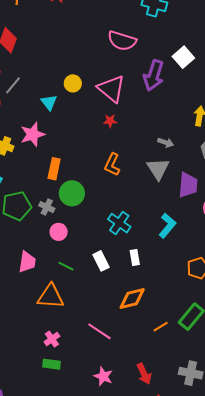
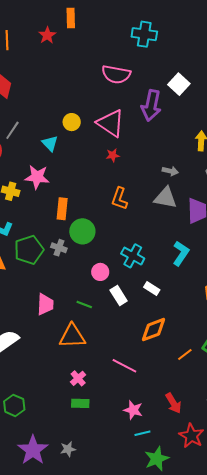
pink star: (33, 134) -> (37, 177), turned 30
gray triangle: (158, 169) -> (165, 198), turned -40
pink circle: (59, 232) -> (100, 272), moved
white rectangle: (135, 257) -> (152, 288), turned -42

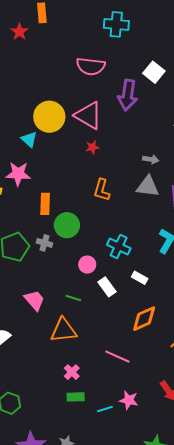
yellow circle: (72, 122) -> (49, 117), size x1.8
pink trapezoid: (45, 304) -> (34, 300), turned -40
cyan line: (142, 433) -> (105, 409), moved

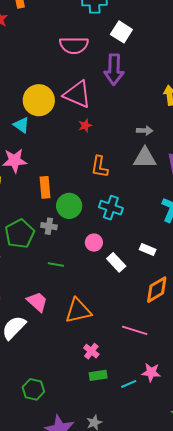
white square: (154, 72) -> (121, 32), moved
cyan cross: (119, 246) -> (111, 208), moved
green line: (73, 298) -> (56, 265), moved
pink trapezoid: (34, 300) -> (37, 302), moved

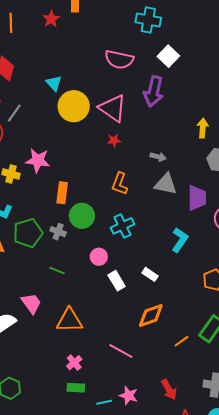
cyan triangle: (21, 125) -> (54, 83), moved
gray arrow: (145, 131) -> (158, 157), moved
cyan cross: (111, 208) -> (122, 226), turned 35

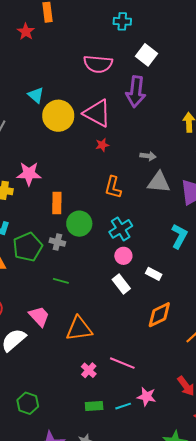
cyan cross: (148, 20) -> (122, 21), size x0.7
pink circle: (99, 257) -> (123, 256), moved
pink line: (121, 351) -> (122, 363), moved
green rectangle: (76, 388) -> (94, 406), moved

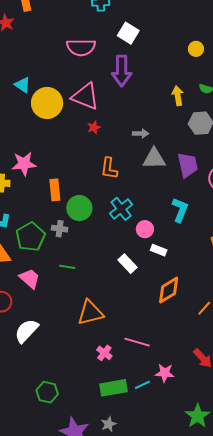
pink circle: (123, 256) -> (145, 229), moved
pink trapezoid: (39, 316) -> (30, 279), moved
green rectangle: (94, 406) -> (113, 388), size x1.5

